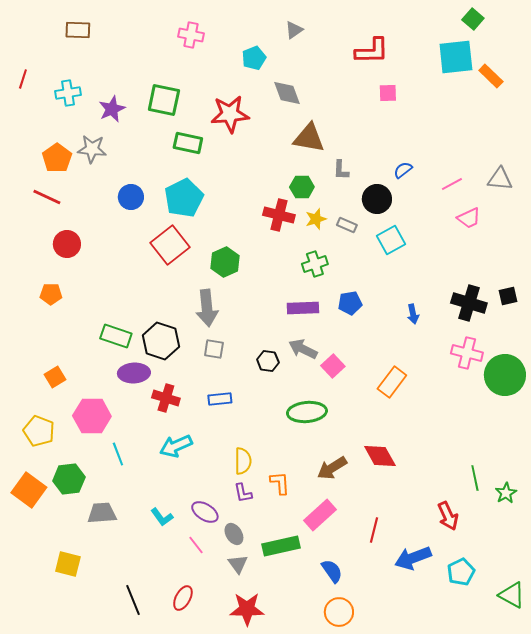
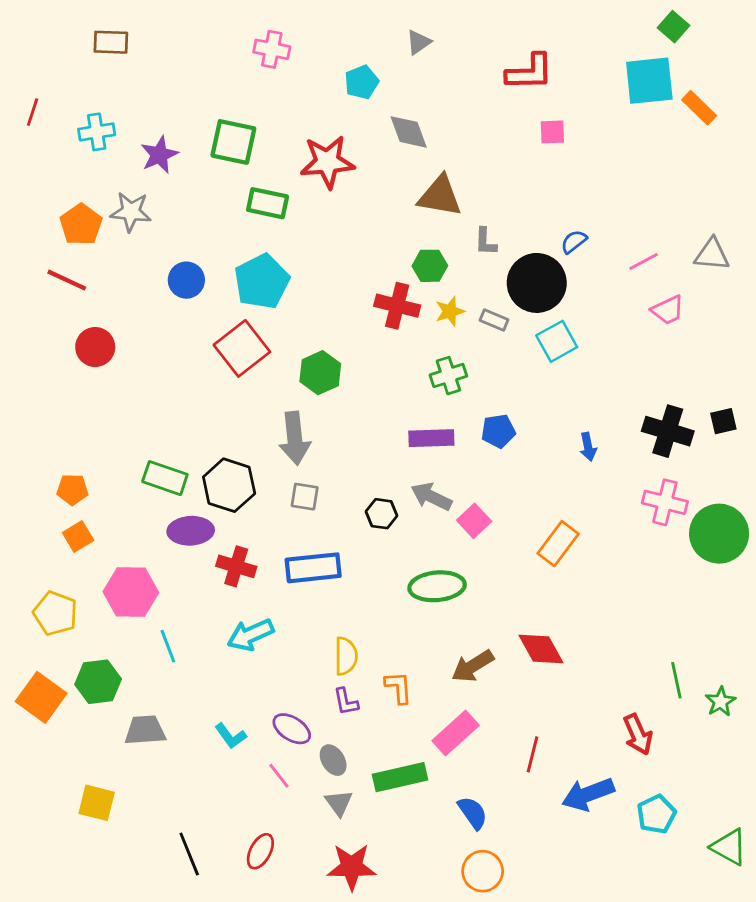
black circle: (377, 199) -> (537, 283), size x1.4
orange pentagon: (51, 294) -> (72, 489), moved
blue rectangle: (220, 399) -> (313, 568), size x1.6

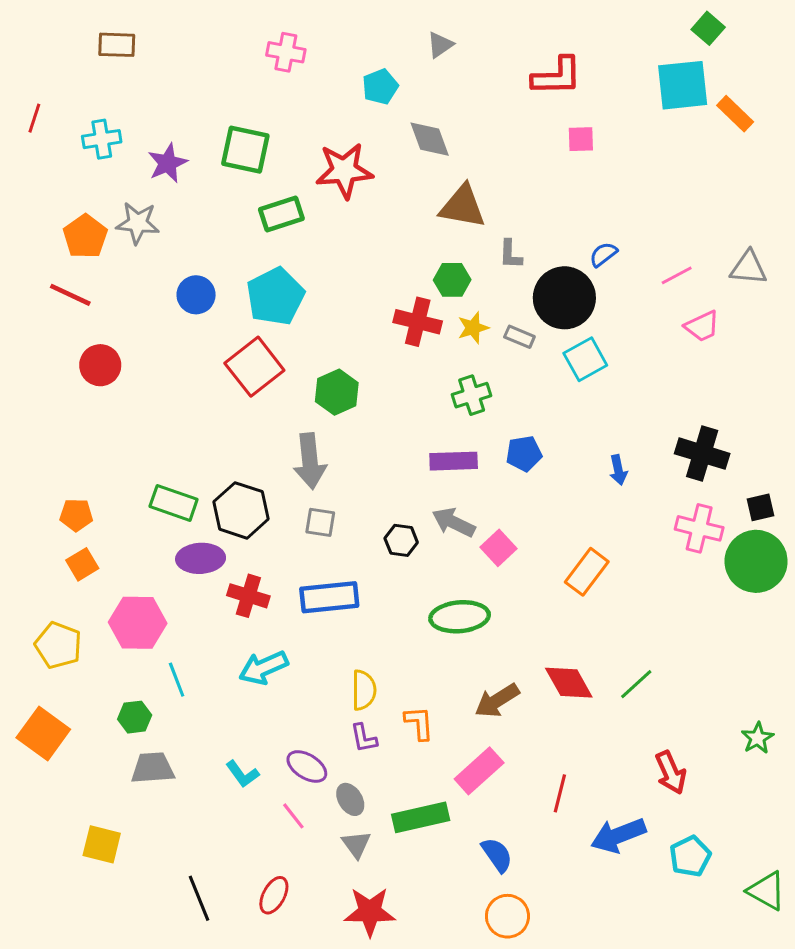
green rectangle: (268, 203) -> (281, 214), turned -30
black square: (723, 421) -> (761, 507), moved
green line: (676, 680) -> (636, 684), moved, turned 60
green hexagon: (98, 682) -> (135, 717), moved, size x0.7

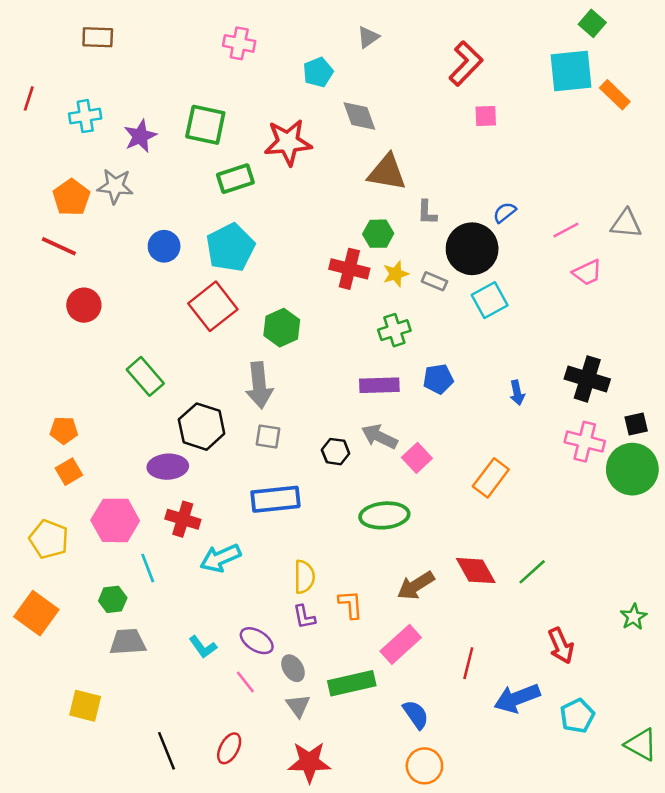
red L-shape: (557, 76) -> (466, 63), turned -45
green rectangle: (174, 503) -> (145, 376), moved, turned 30
red cross: (248, 596) -> (183, 519), moved

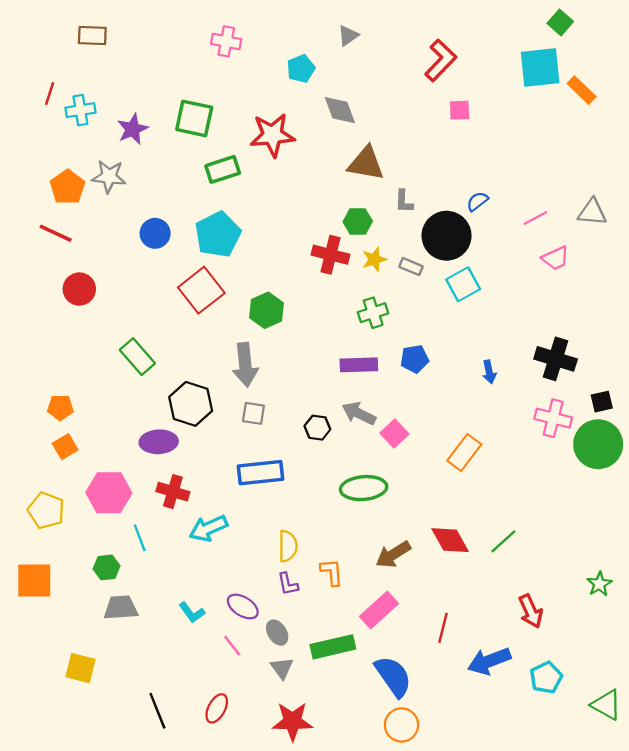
red line: (29, 99) -> (50, 94), moved
orange square: (36, 613) -> (34, 580), turned -36
blue semicircle: (416, 715) -> (393, 676), size x1.5

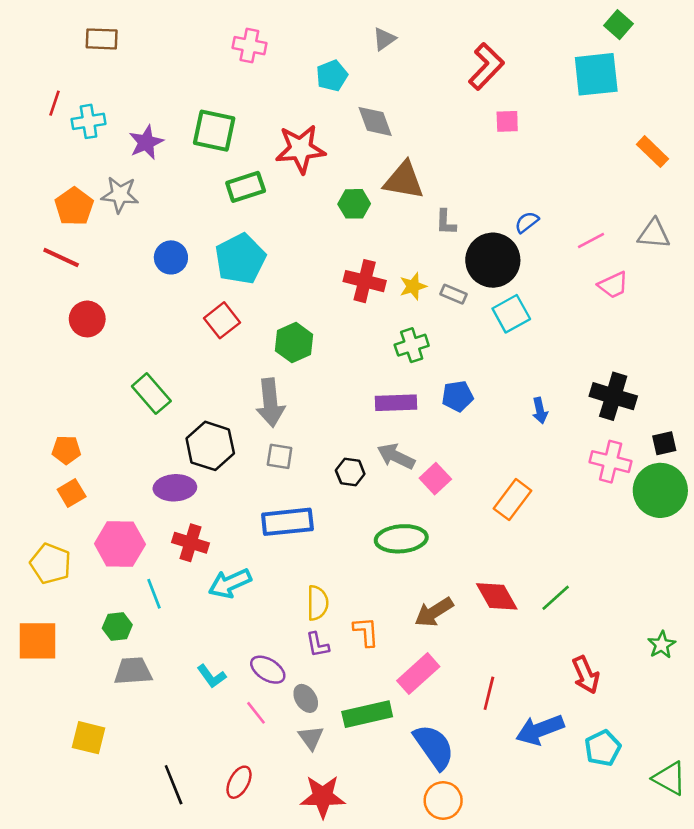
orange rectangle: (582, 90) -> (652, 152), moved
green hexagon: (358, 222) -> (354, 204), moved
red square: (201, 290) -> (222, 320), size x0.7

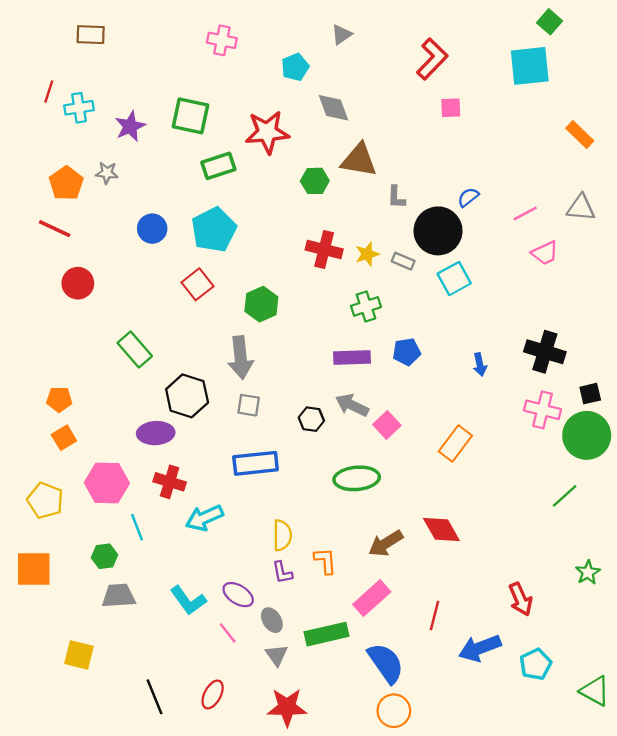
gray star: (120, 195) -> (107, 173), size x0.7
green line: (556, 598) -> (565, 496), moved
cyan L-shape: (212, 676) -> (188, 600), size x1.4

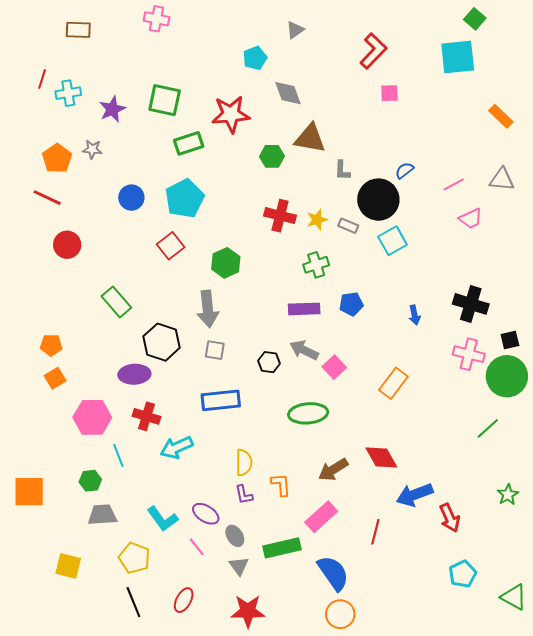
pink cross: (222, 40) -> (157, 19), moved
yellow pentagon: (45, 500) -> (134, 558), moved
blue arrow: (480, 648) -> (415, 495), moved

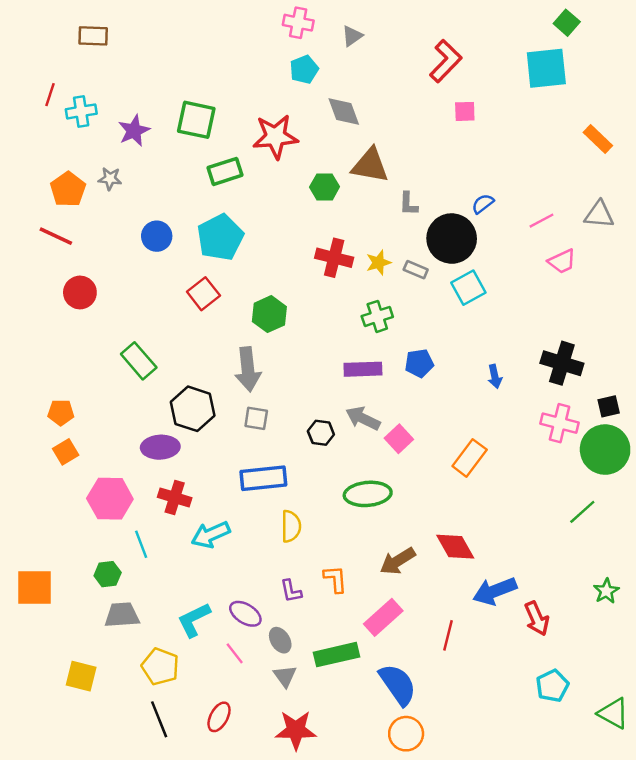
pink cross: (157, 19) -> (298, 23), moved
yellow semicircle: (244, 463) -> (291, 526), moved
cyan L-shape: (163, 519) -> (194, 620), turned 100

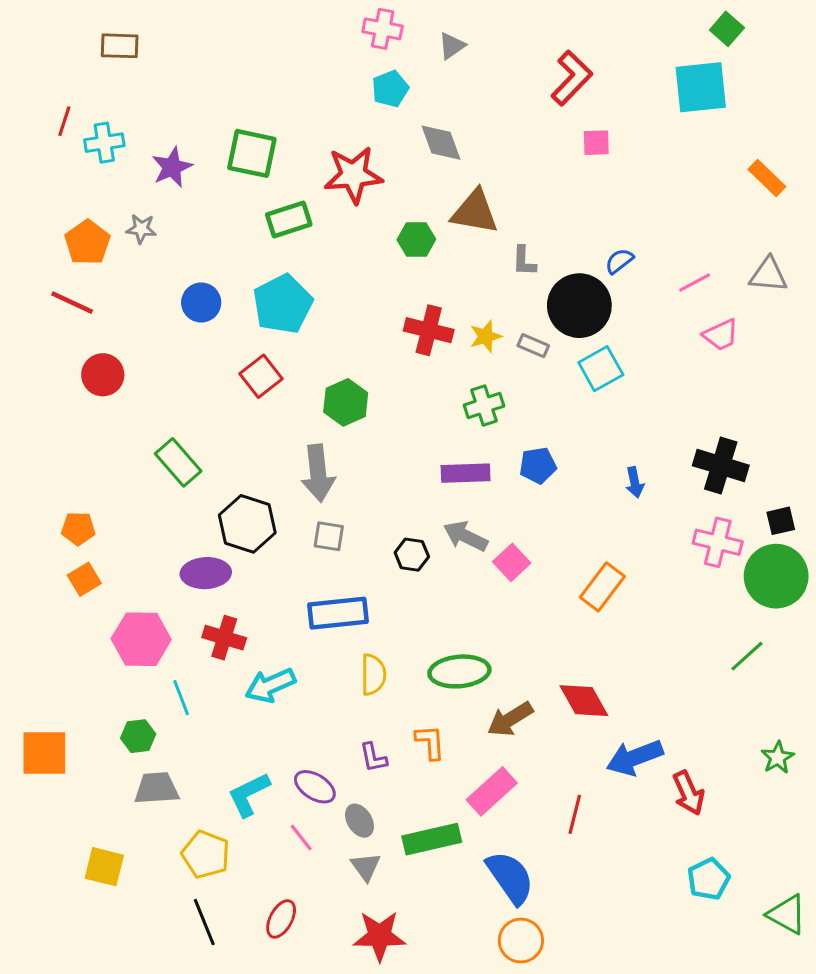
green ellipse: (368, 494) -> (459, 671), moved

